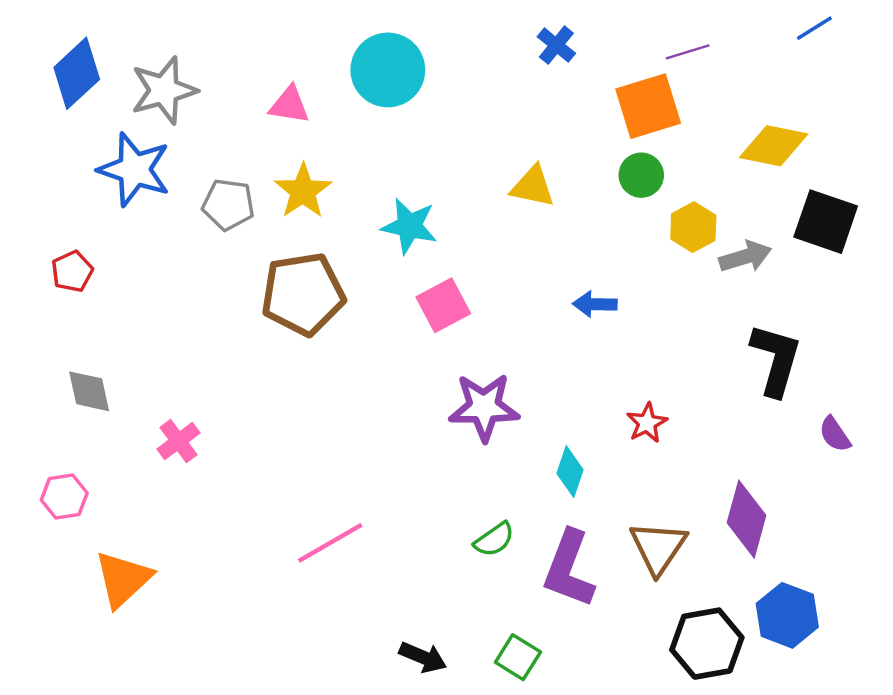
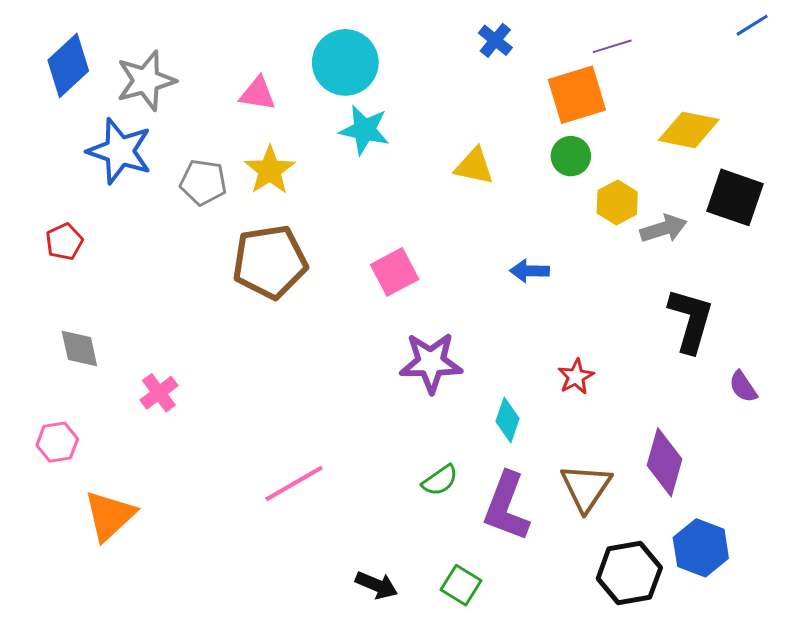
blue line: (814, 28) -> (752, 25), moved
cyan star: (409, 226) -> (364, 130), moved

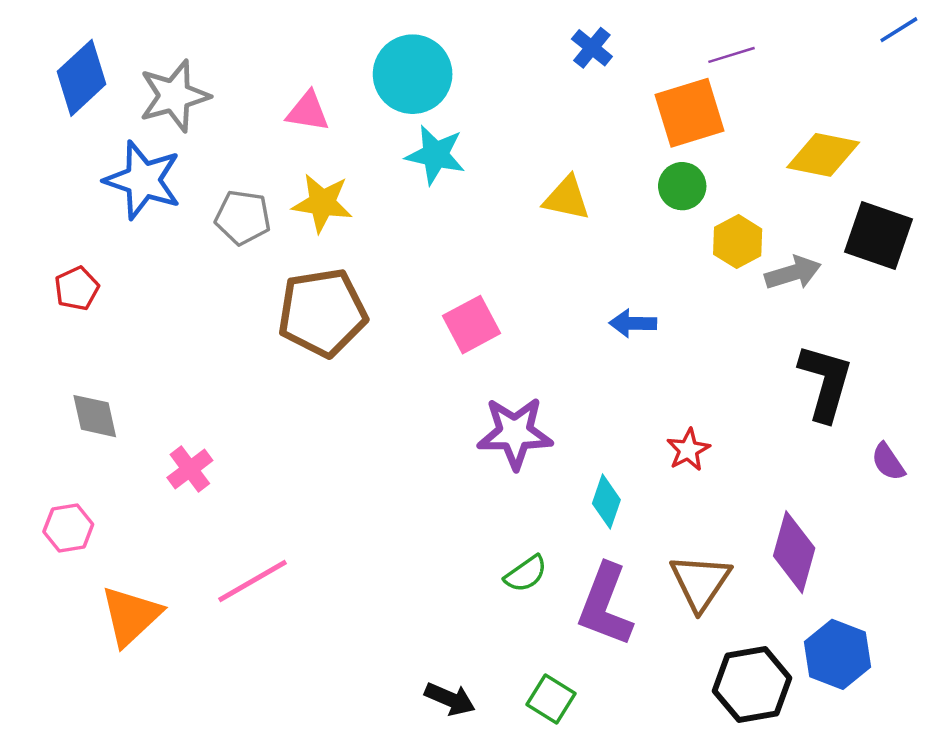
yellow star: (270, 170) -> (322, 203), turned -30
pink line: (294, 483) -> (252, 581), moved

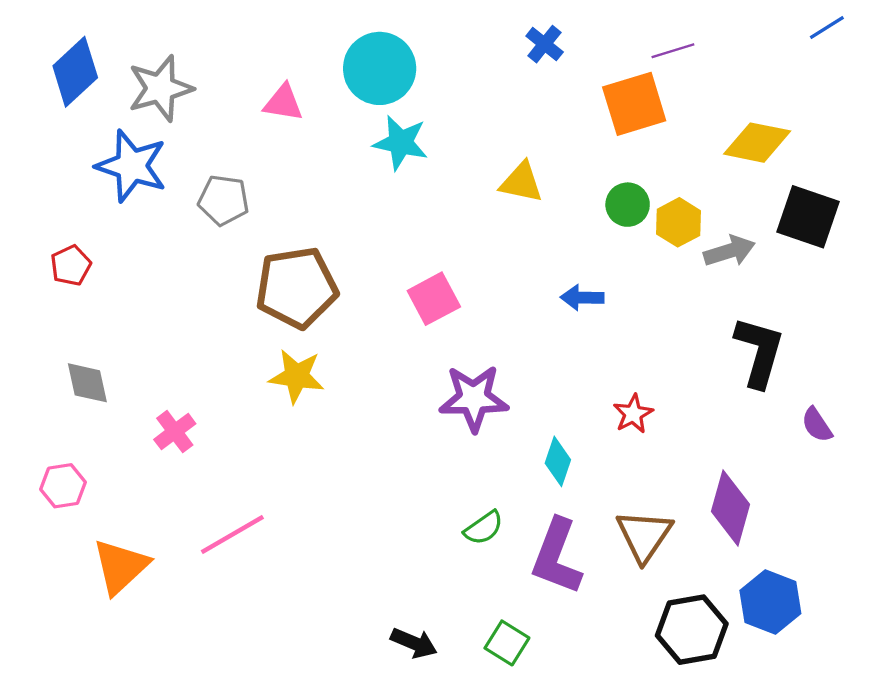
green circle: (682, 186) -> (628, 205), moved
yellow star: (322, 203) -> (297, 376), moved

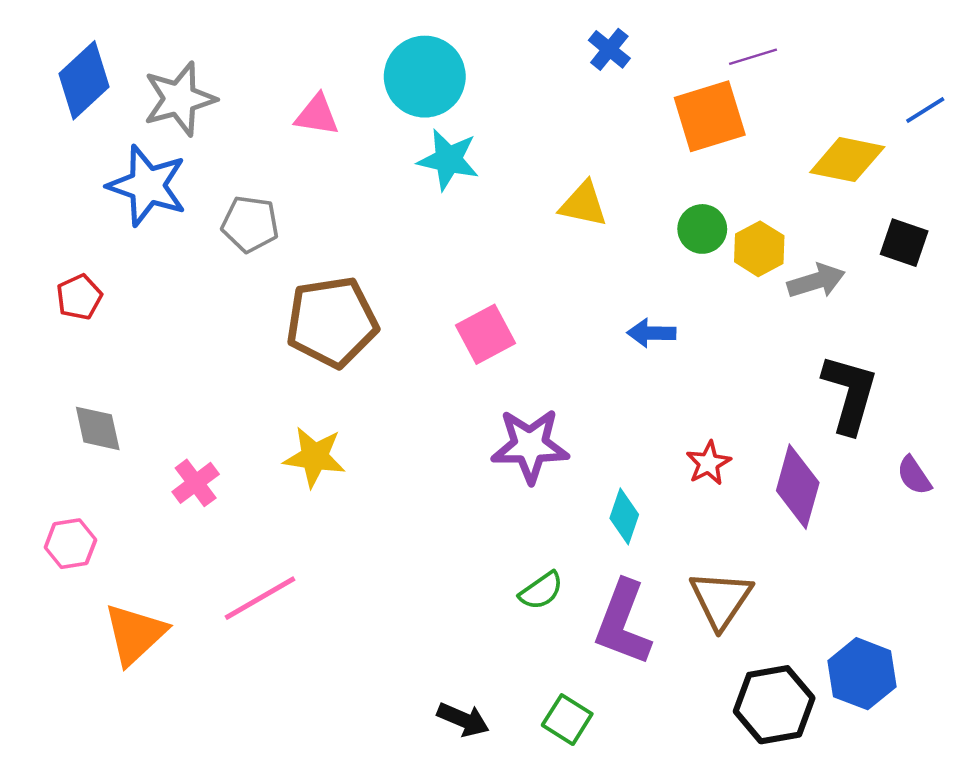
blue line: (827, 27) -> (925, 110), moved
black square: (808, 217) -> (904, 243), size x0.7
yellow star: (297, 376) -> (315, 457), moved
purple diamond: (731, 508) -> (798, 487), moved

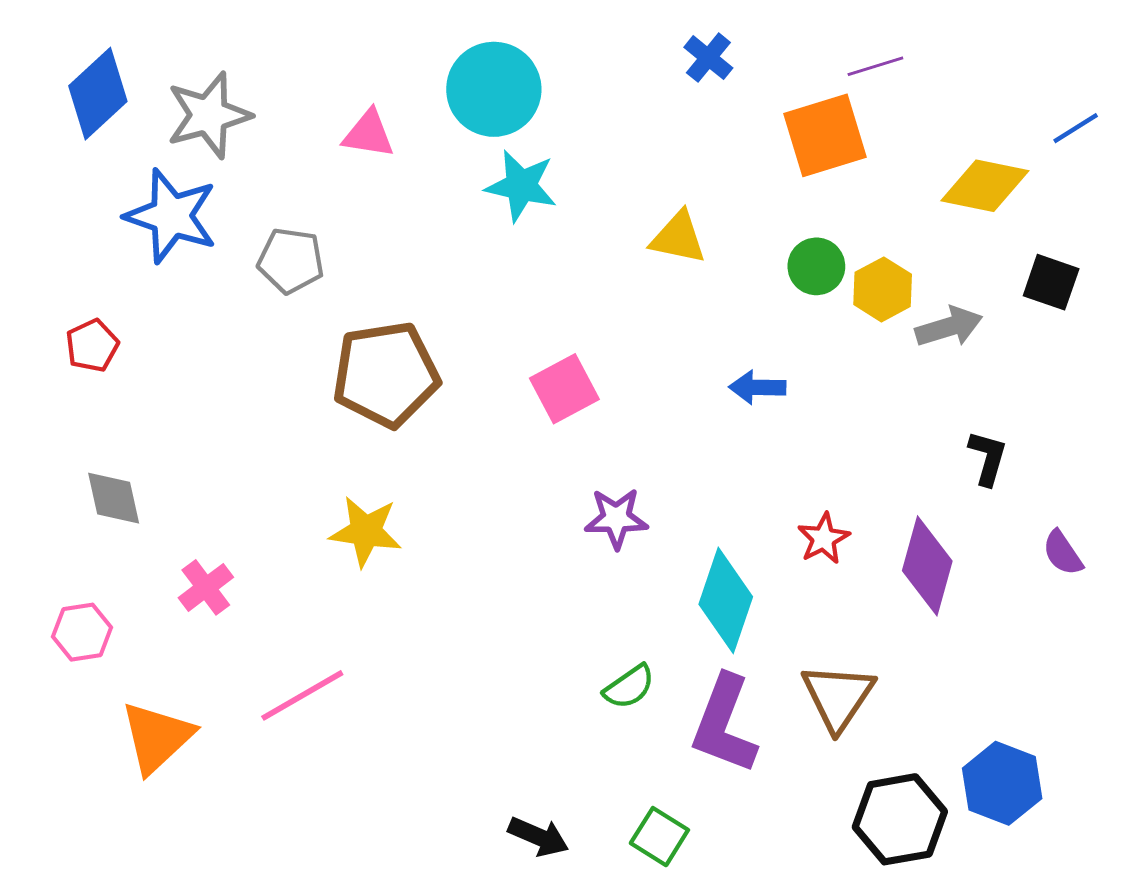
black L-shape: (850, 394) -> (988, 458), size x0.6
purple star: (530, 446) -> (616, 518), size x0.7
pink cross: (196, 483) -> (206, 587), moved
cyan diamond: (624, 516) -> (726, 600), size x1.6

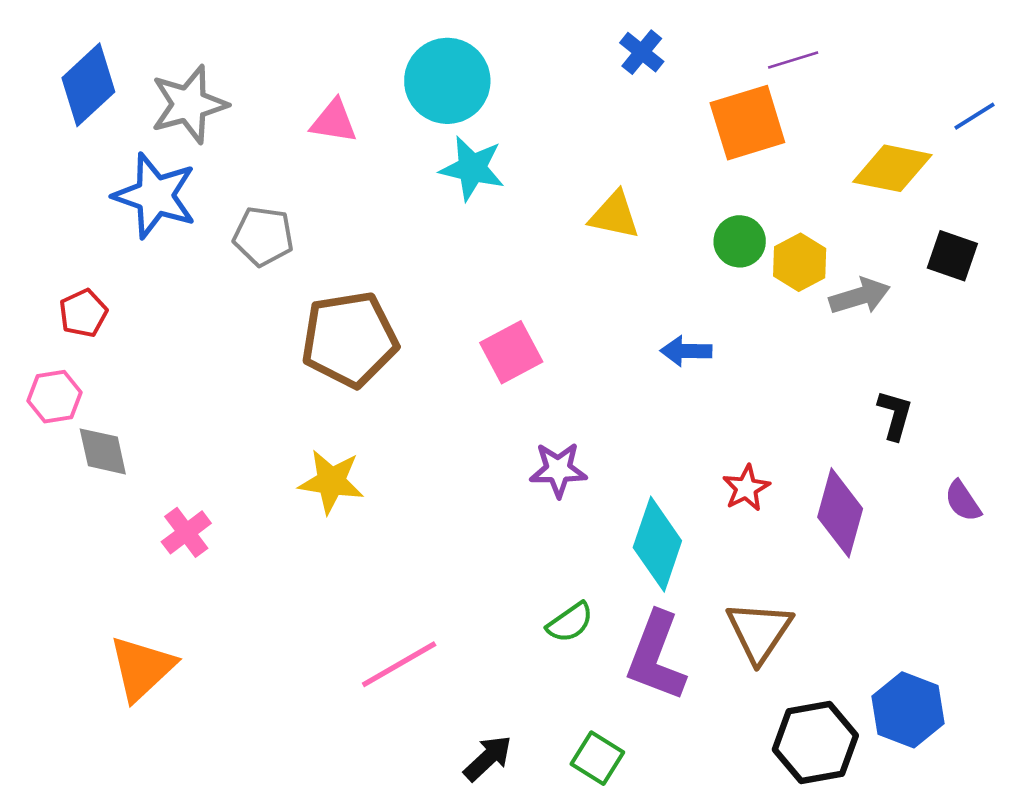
pink hexagon: (82, 632) -> (55, 397), moved
pink line: (302, 695) -> (399, 664), moved
black arrow: (538, 837) -> (488, 758), turned -66

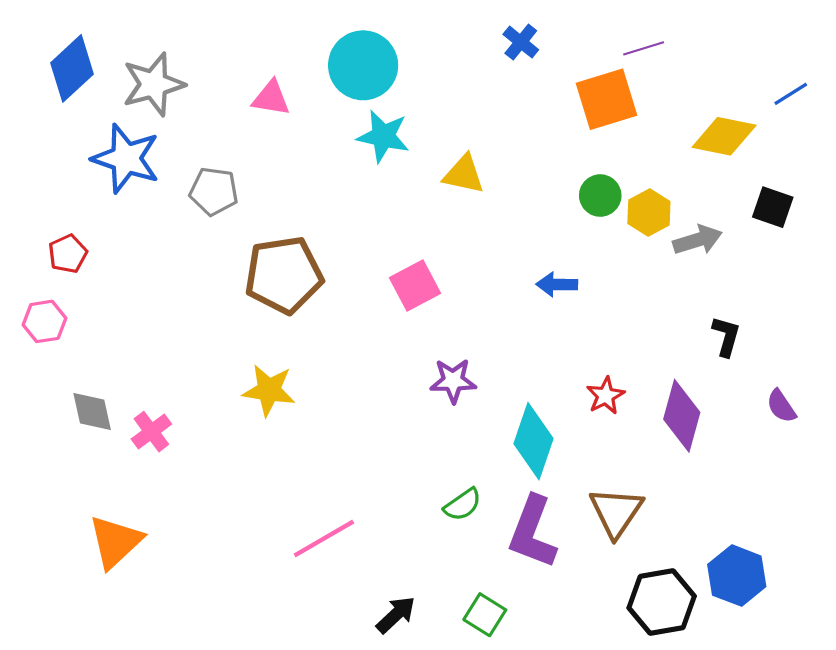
yellow triangle: (614, 215) -> (464, 174), moved
gray diamond: (103, 451) -> (92, 411), moved

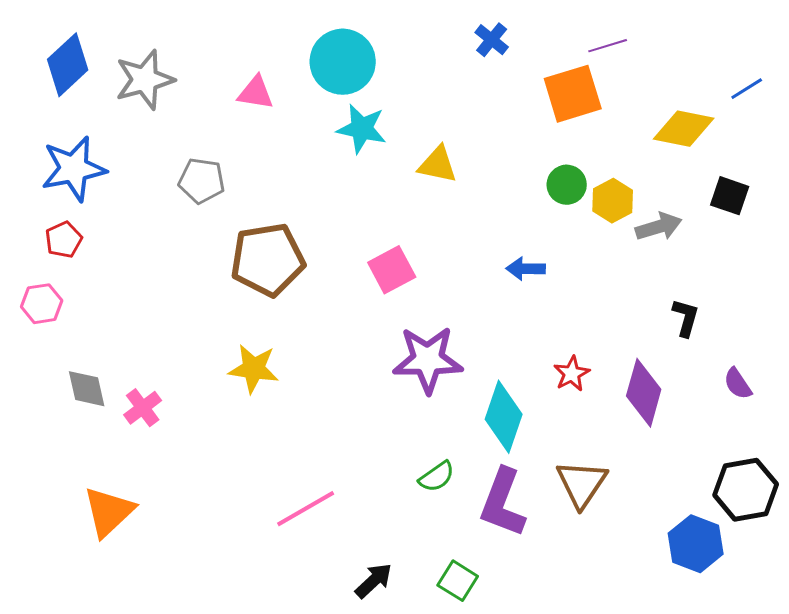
blue star: (126, 158) -> (74, 169), moved, turned -30
purple star: (453, 381) -> (428, 360), size x1.6
black hexagon: (662, 602) -> (746, 490), moved

